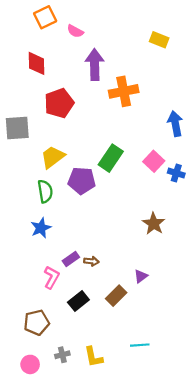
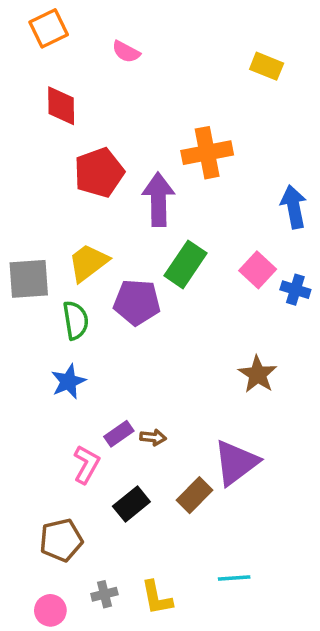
orange square: (45, 17) -> (49, 28), moved
purple arrow: (95, 64) -> (158, 200), moved
gray square: (17, 128) -> (29, 279), moved
purple triangle: (141, 276) -> (236, 463), size x2.0

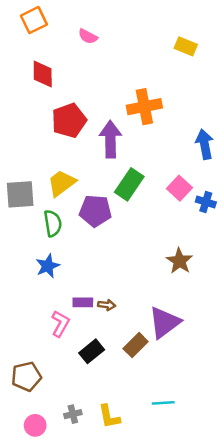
purple rectangle: (119, 434) -> (83, 302), turned 36
brown pentagon: (61, 540) -> (26, 376), moved

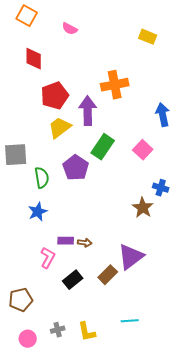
orange square: (34, 20) -> (27, 16), turned -35
yellow trapezoid: (62, 183) -> (60, 128), moved
blue cross: (206, 202) -> (161, 188), moved
purple pentagon: (95, 211) -> (76, 168), turned 30

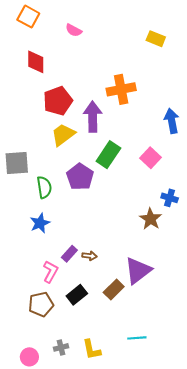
purple rectangle: (66, 241) -> (69, 254), turned -49
brown pentagon: (21, 300) -> (41, 304), moved

